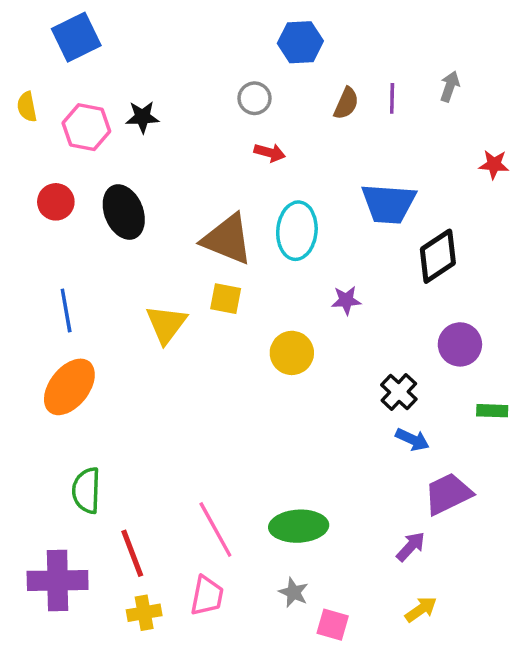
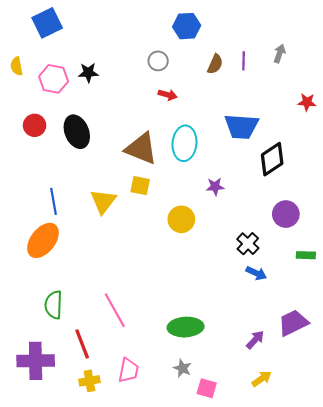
blue line: (66, 311) -> (54, 201), moved
purple trapezoid: (448, 494) -> (293, 323), moved
pink line: (215, 530) -> (115, 310), moved

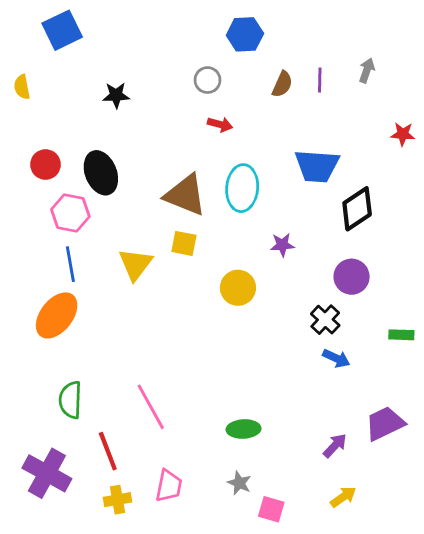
pink hexagon: (54, 79) -> (70, 213), moved
purple circle: (286, 214) -> (352, 277), moved
green ellipse: (186, 327) -> (244, 429), size x0.7
purple cross: (36, 361) -> (47, 473), turned 30

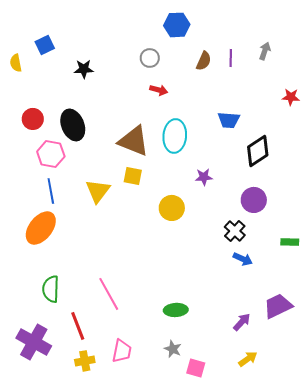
blue square: (62, 30) -> (45, 45), moved, size x0.7
blue trapezoid: (317, 166) -> (229, 120), size x0.7

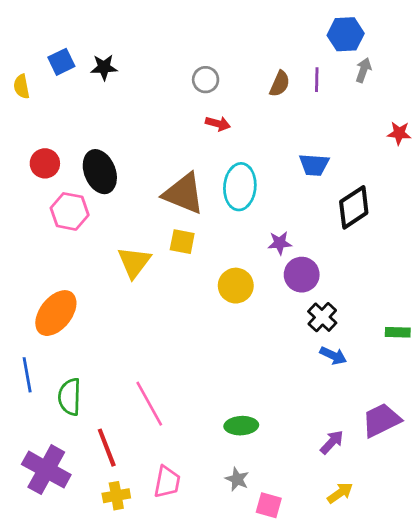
blue hexagon: (177, 25) -> (346, 34), moved
black star: (84, 69) -> (104, 67), moved
blue line: (51, 191) -> (27, 375), moved
purple circle: (254, 200) -> (302, 275), moved

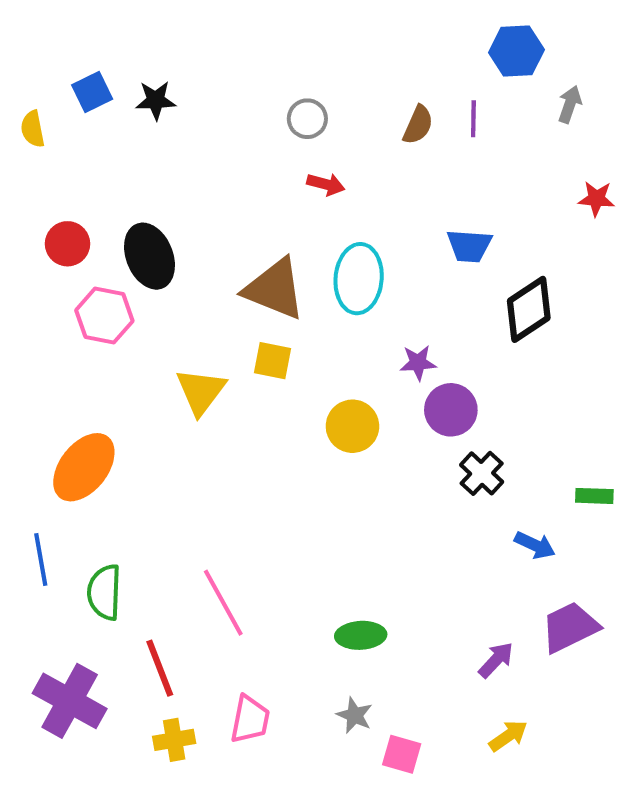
gray arrow: (363, 70) -> (570, 104), moved
blue arrow: (333, 356) -> (535, 545), moved

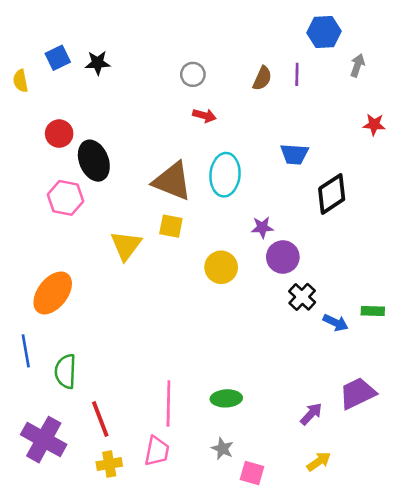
red circle: (67, 244) -> (59, 134), moved
blue arrow: (535, 545) -> (336, 323), moved
pink line: (223, 603) -> (168, 404), moved, turned 30

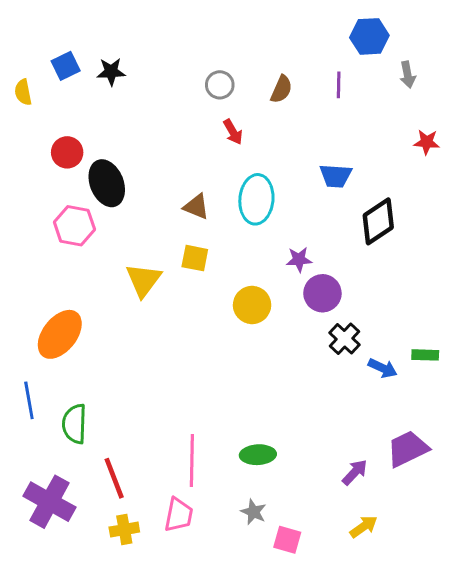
gray arrow: (357, 65) -> (408, 75), turned 150
brown semicircle: (262, 78) -> (281, 89), moved
red arrow: (204, 116) -> (233, 132), turned 45
brown triangle: (172, 181) -> (196, 207), size x0.6

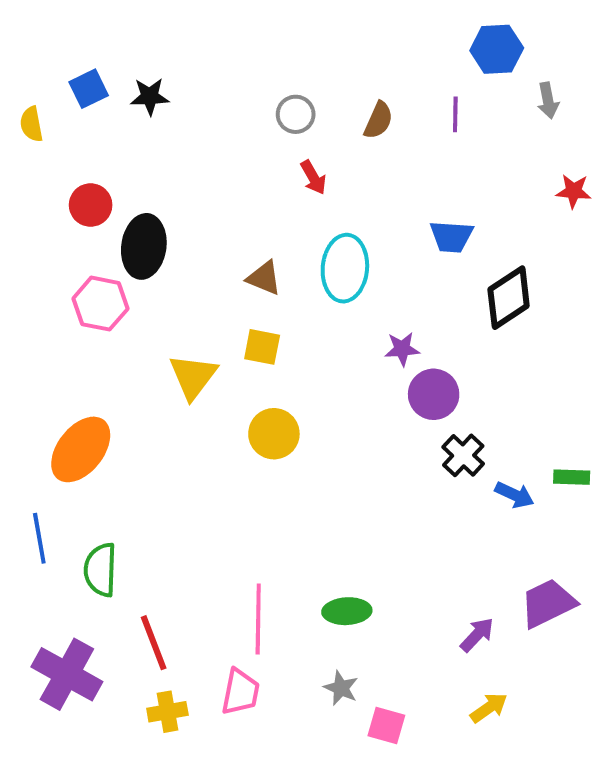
black ellipse: (107, 183) -> (144, 246), turned 30
yellow circle: (252, 305) -> (274, 434), moved

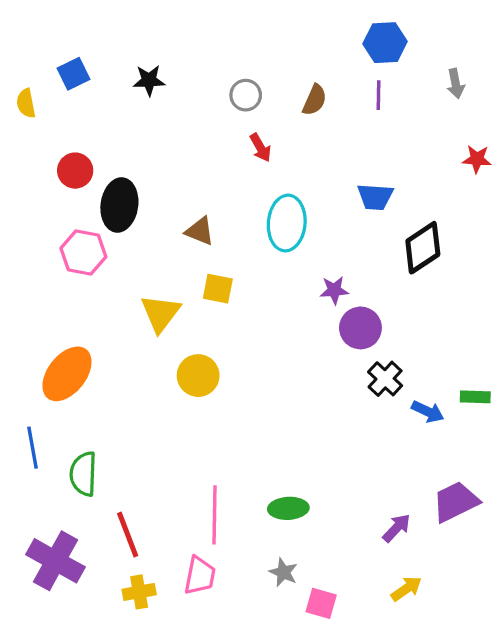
blue hexagon: (497, 49) -> (385, 43), moved
black star: (150, 97) -> (149, 80), moved
brown triangle: (264, 278) -> (200, 231), moved
yellow circle: (274, 434) -> (198, 376), moved

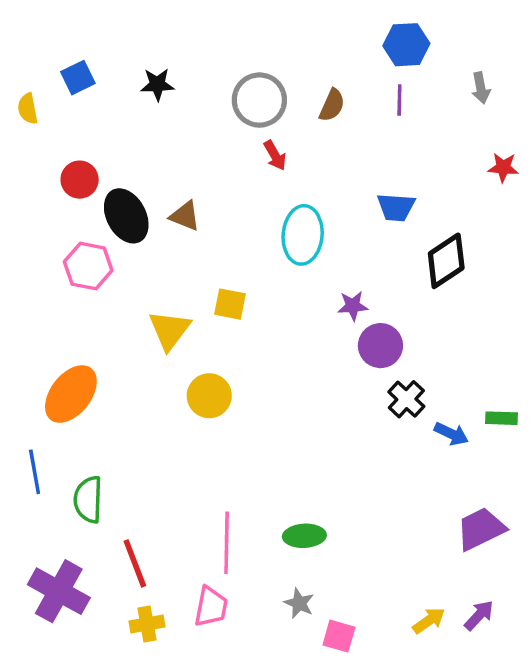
gray circle: (246, 95) -> (259, 100), size x1.6
black ellipse: (119, 205) -> (126, 216), turned -36
brown triangle: (200, 231) -> (185, 216), moved
purple arrow: (397, 528) -> (479, 615), moved

